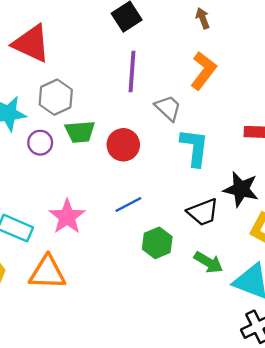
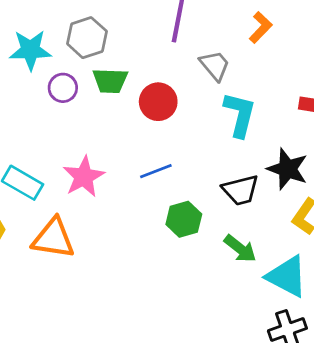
orange L-shape: (203, 71) -> (261, 27), size x0.7

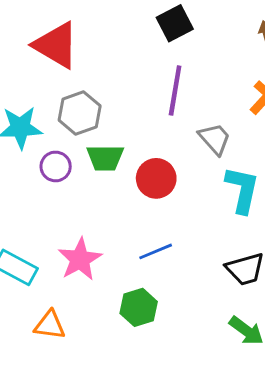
green hexagon: (184, 219) -> (139, 307), moved
orange triangle: (53, 238) -> (50, 325), size x0.7

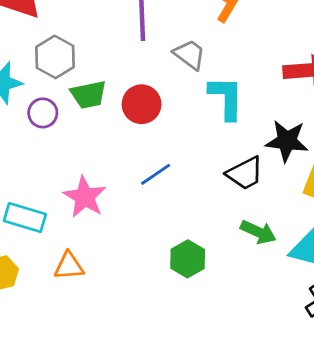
green hexagon: (139, 307) -> (188, 259), moved

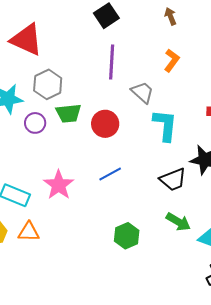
orange triangle: (69, 266) -> (29, 232), moved

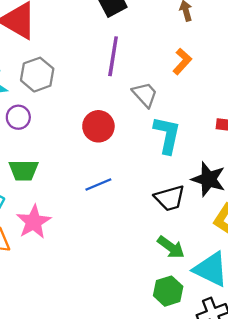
green trapezoid: (69, 113) -> (24, 170), moved
pink star: (59, 185) -> (34, 222), moved
green hexagon: (127, 236) -> (168, 291), moved

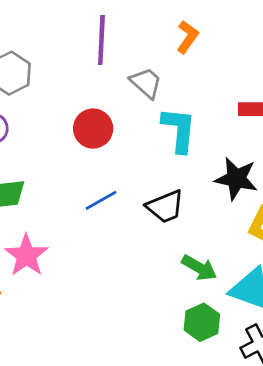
black trapezoid: (170, 198) -> (165, 207), moved

